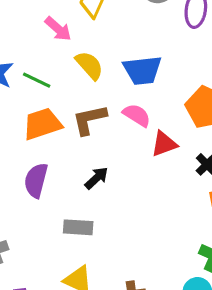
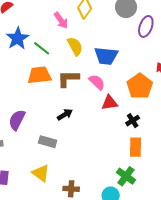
purple semicircle: (36, 180) -> (17, 120), moved

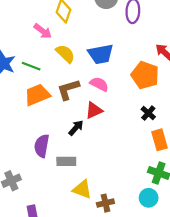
red triangle: (110, 103) -> (94, 110), moved
purple semicircle: (17, 120) -> (42, 146), moved
yellow triangle: (41, 173) -> (82, 189), moved

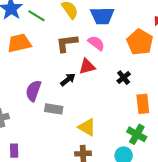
orange trapezoid: (37, 95) -> (19, 43), moved
black cross: (148, 113) -> (124, 78), moved
yellow triangle: (82, 189) -> (87, 127), moved

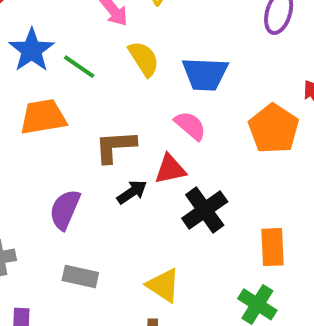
brown L-shape: (67, 43) -> (115, 146), moved
black cross: (124, 78) -> (205, 210), moved, size x1.6
gray rectangle: (54, 109) -> (80, 276), moved

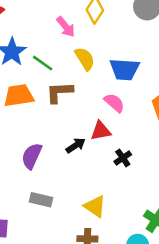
brown L-shape: (115, 146) -> (59, 92), moved
black cross: (205, 210) -> (123, 158), size x0.6

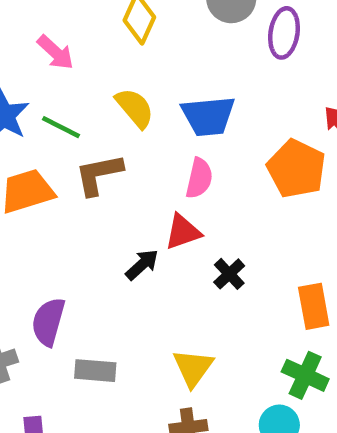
pink arrow: (66, 27) -> (55, 52), moved
pink semicircle: (114, 103) -> (199, 178), turned 70
purple semicircle: (32, 156) -> (48, 322), moved
yellow triangle: (95, 206) -> (193, 368), turned 40

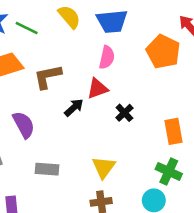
brown L-shape: (99, 174) -> (48, 77), moved
purple semicircle: (48, 322) -> (24, 125), moved, turned 136

